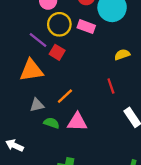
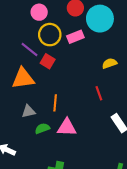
pink rectangle: (86, 27) -> (75, 37), turned -42
orange line: (65, 96) -> (55, 103), turned -42
green semicircle: (51, 123) -> (42, 128), turned -40

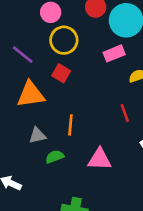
pink rectangle: (75, 37) -> (114, 53), moved
purple line: (30, 50) -> (23, 55), moved
pink triangle: (67, 127) -> (100, 159), moved

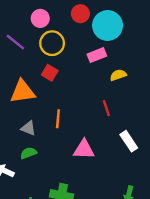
purple line: (23, 55) -> (15, 42), moved
gray triangle: (37, 135) -> (28, 128), turned 35
green semicircle: (55, 157) -> (28, 153), moved

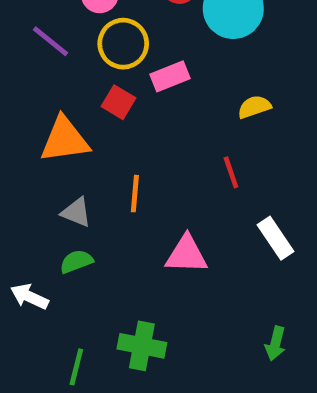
pink rectangle: (97, 55) -> (170, 76), moved

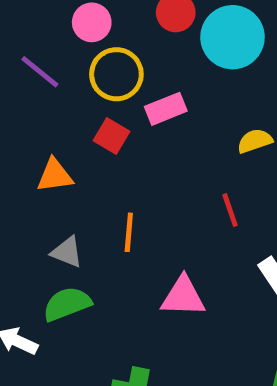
orange triangle: (65, 140) -> (55, 175), size x0.7
green semicircle: (76, 261) -> (67, 304), size x1.4

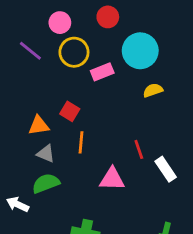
cyan circle: (233, 37) -> (140, 51), moved
red square: (111, 136) -> (70, 111), moved
orange triangle: (55, 175) -> (39, 125), moved
red line: (230, 210) -> (139, 149), moved

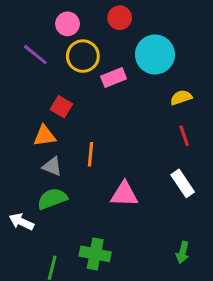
yellow semicircle: (153, 90) -> (181, 97), moved
red square: (70, 111) -> (61, 107), moved
red line: (139, 149) -> (184, 136), moved

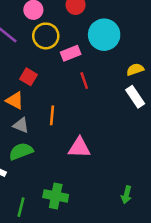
yellow semicircle: (181, 97) -> (135, 69), moved
orange triangle: (44, 136) -> (15, 100), turned 36
red line: (184, 136) -> (84, 81), moved
white rectangle: (183, 183) -> (135, 97), moved

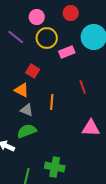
red line: (84, 81) -> (83, 87), moved
pink triangle: (79, 148) -> (91, 128), moved

